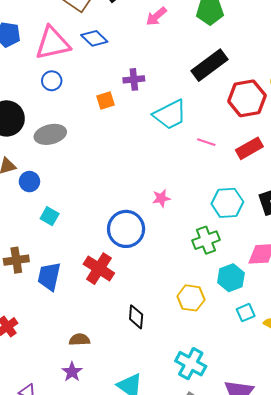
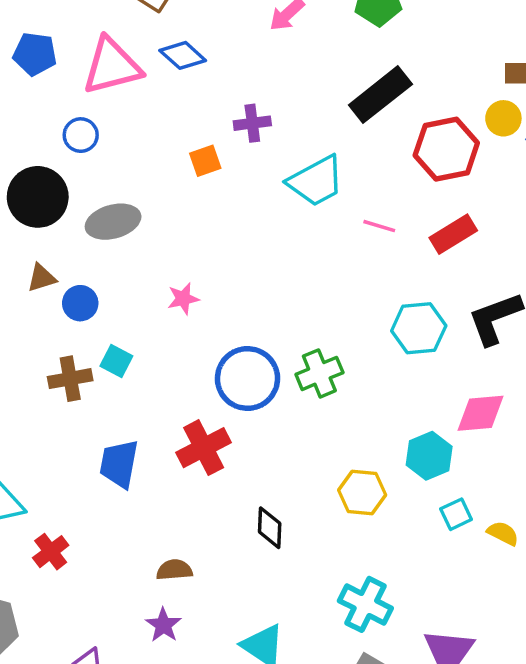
blue circle: (52, 81) -> (81, 135), moved
pink star: (161, 198) -> (183, 299), moved
green cross: (206, 240) -> (319, 373), moved
brown cross: (16, 260) -> (70, 379), moved
red cross: (99, 269) -> (204, 448), turned 32

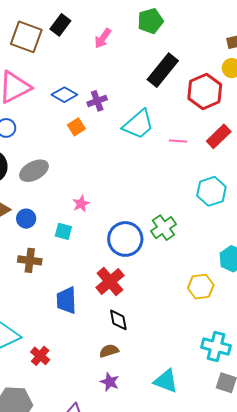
blue diamond: (183, 55) -> (64, 95), moved
cyan square: (116, 361) -> (63, 231), moved
brown cross: (70, 379) -> (30, 260), turned 30
black diamond: (270, 528) -> (118, 320), moved

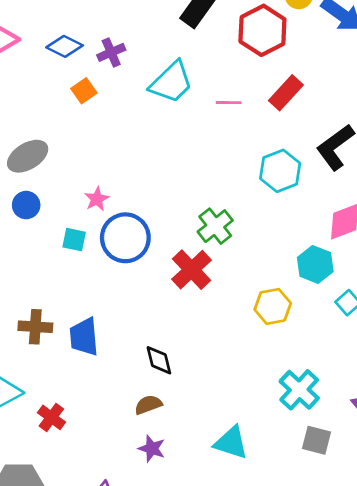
blue circle: (26, 219) -> (26, 205), moved
blue circle: (125, 239) -> (125, 238), moved
brown cross: (30, 260) -> (35, 327), moved
red cross: (110, 281) -> (192, 270), moved
cyan cross: (216, 346) -> (299, 390), turned 32

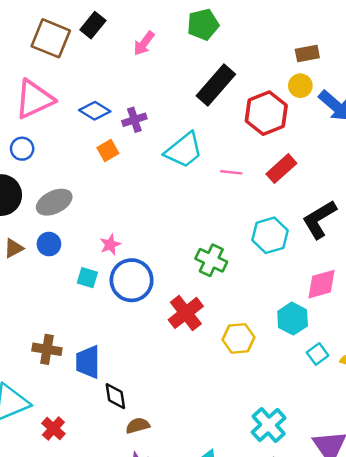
green cross: (215, 226) -> (211, 260), moved, turned -32
yellow hexagon: (273, 306) -> (239, 338), moved
black diamond: (159, 360) -> (115, 396), moved

